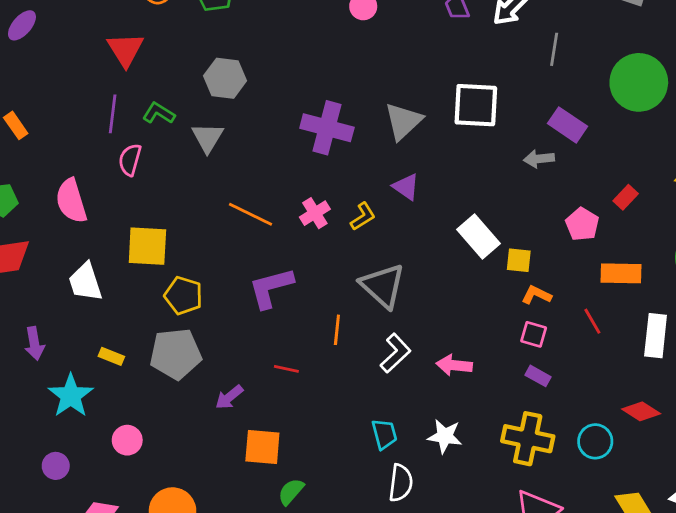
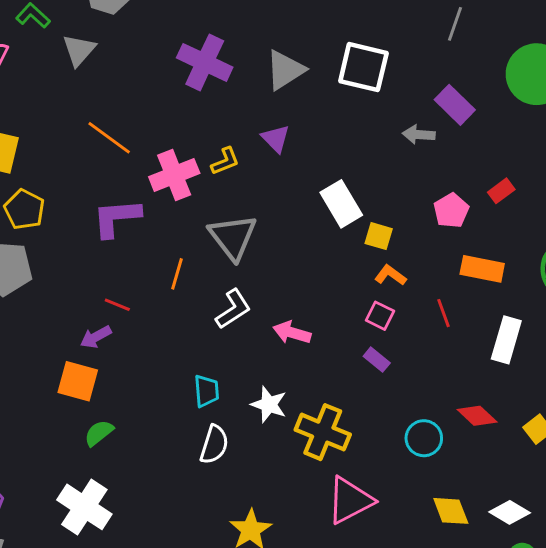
pink cross: (315, 213) -> (174, 175), moved, size x1.5
purple arrow: (229, 397) -> (96, 337), moved
yellow cross: (528, 439) -> (323, 432), moved

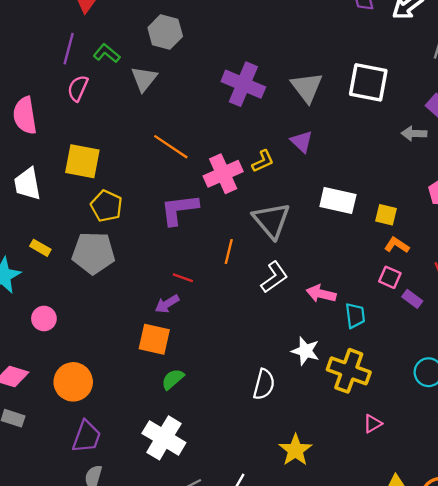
gray triangle: (285, 70) -> (307, 87), turned -32
white rectangle: (341, 204) -> (338, 201), moved, turned -44
purple rectangle: (377, 360) -> (412, 299), moved
cyan trapezoid: (207, 391) -> (355, 316), moved
pink triangle: (350, 500) -> (373, 424), size x0.5

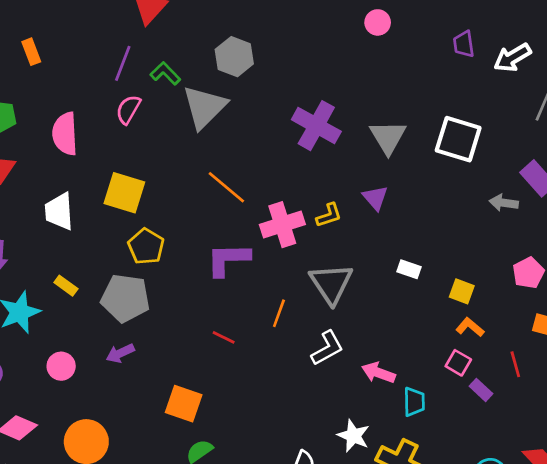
gray triangle: (144, 79) -> (204, 107), size x1.5
white rectangle: (338, 201) -> (409, 269), size x0.6
purple arrow: (167, 304) -> (120, 353), moved

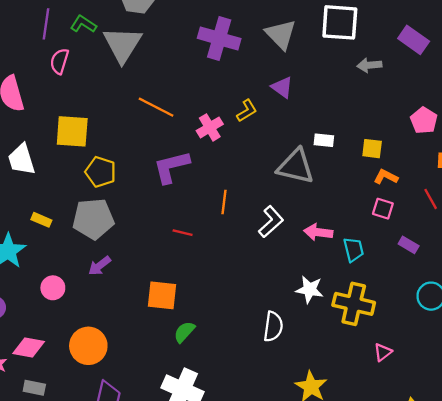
gray arrow: (504, 203) -> (369, 65), moved
pink cross: (282, 225) -> (210, 127), size x0.7
gray triangle: (331, 283) -> (296, 166), moved, turned -30
purple rectangle: (481, 390) -> (409, 245), moved

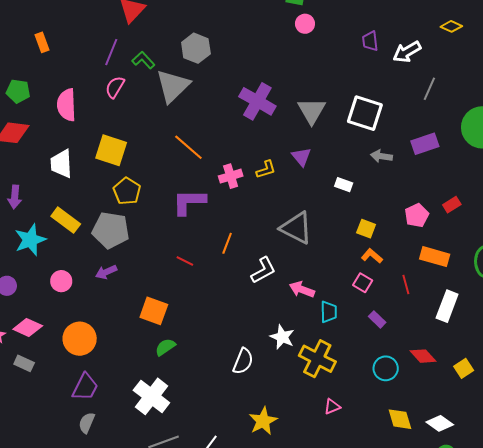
purple rectangle: (414, 40) -> (425, 144), turned -68
white rectangle: (324, 140) -> (344, 185), moved
yellow rectangle: (41, 220) -> (66, 220), size x1.6

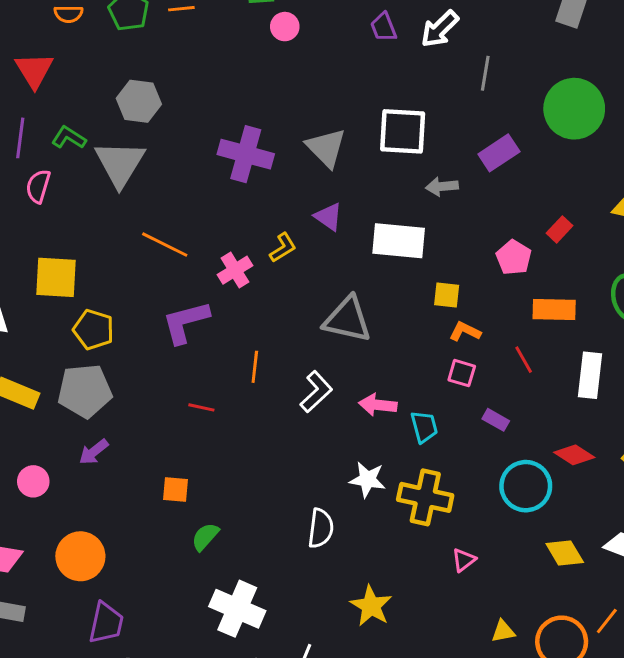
white rectangle: (344, 185) -> (399, 241), size x2.0
orange square: (154, 311) -> (175, 490), size x0.7
cyan circle: (386, 368) -> (526, 486), size x1.4
white cross: (151, 396) -> (237, 609), moved

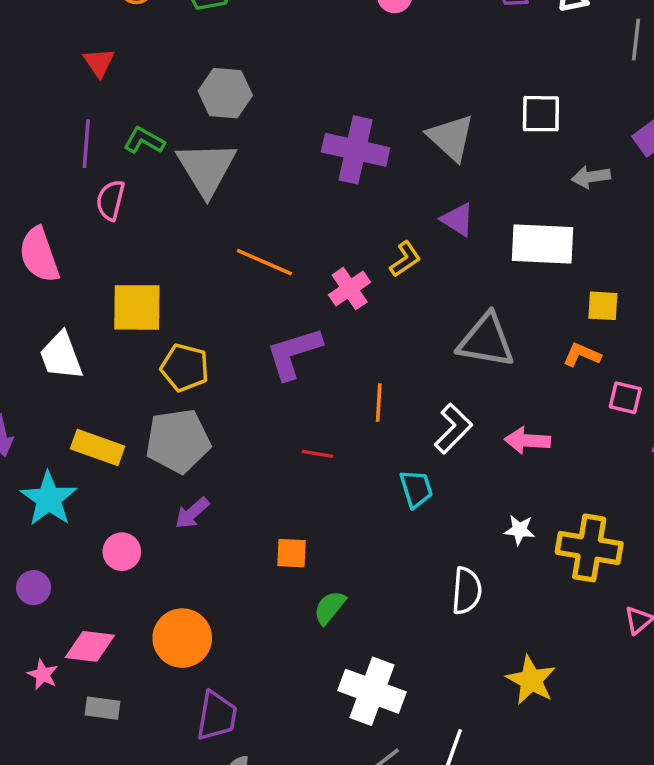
red triangle: (34, 70) -> (99, 62), size x0.7
white square: (403, 131) -> (541, 114), size x0.7
orange L-shape: (465, 332) -> (582, 355), moved
cyan trapezoid: (424, 427) -> (416, 489), moved
white star: (367, 480) -> (519, 530), size x0.7

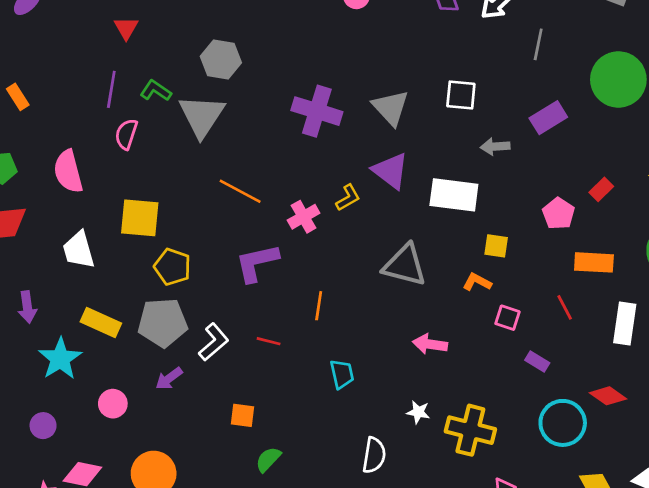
purple triangle: (458, 220) -> (391, 171), size x1.4
white L-shape: (453, 429) -> (214, 342), moved

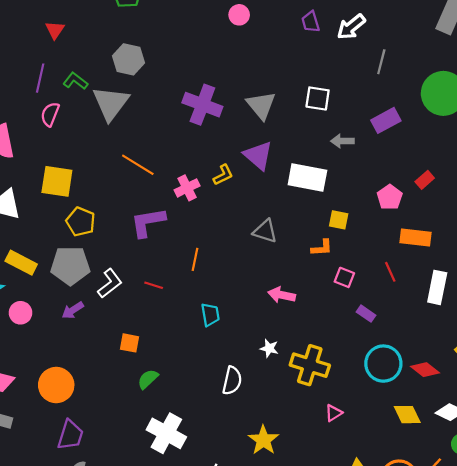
gray triangle: (405, 265) -> (265, 231), size x0.7
orange L-shape: (477, 282) -> (322, 248), turned 145
red diamond: (608, 396) -> (425, 370), moved
pink circle: (113, 404) -> (20, 313), moved

